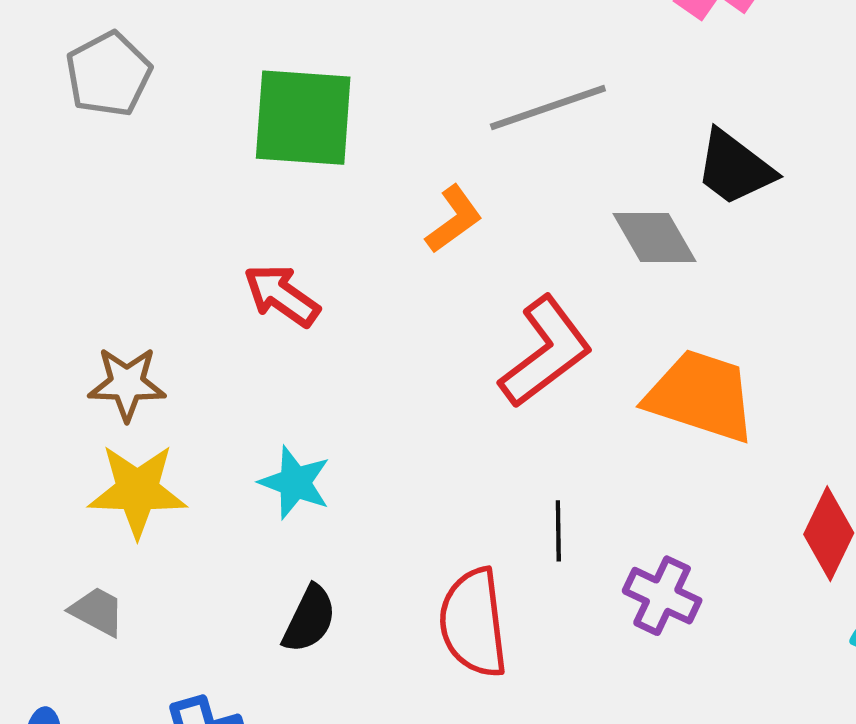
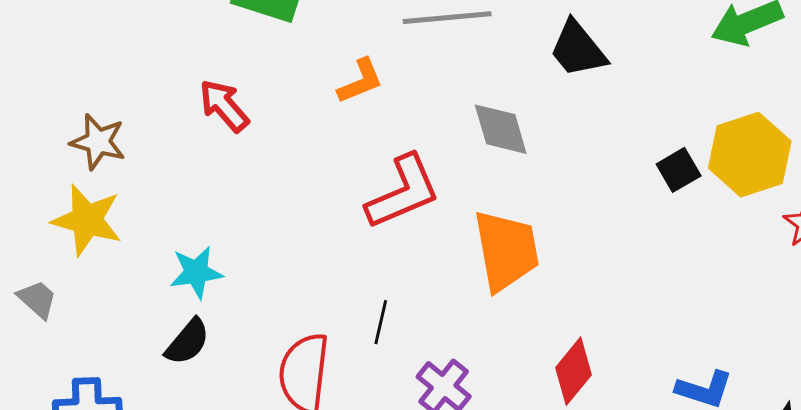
black trapezoid: (735, 168) -> (578, 49), moved
orange trapezoid: (701, 396) -> (506, 250), turned 48
cyan star: (295, 483) -> (196, 272), moved, turned 30

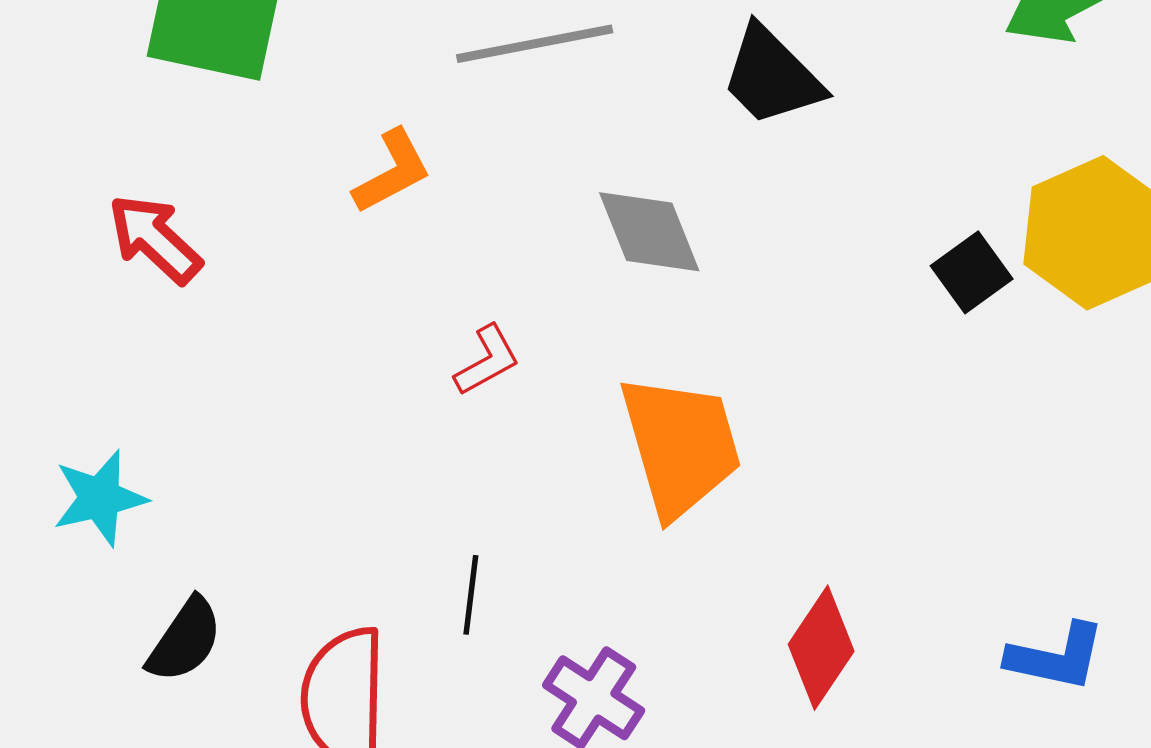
red L-shape: (403, 192) -> (487, 360), size x0.5
cyan star: (196, 272) -> (100, 498), moved
black semicircle: (187, 342) -> (185, 640), moved

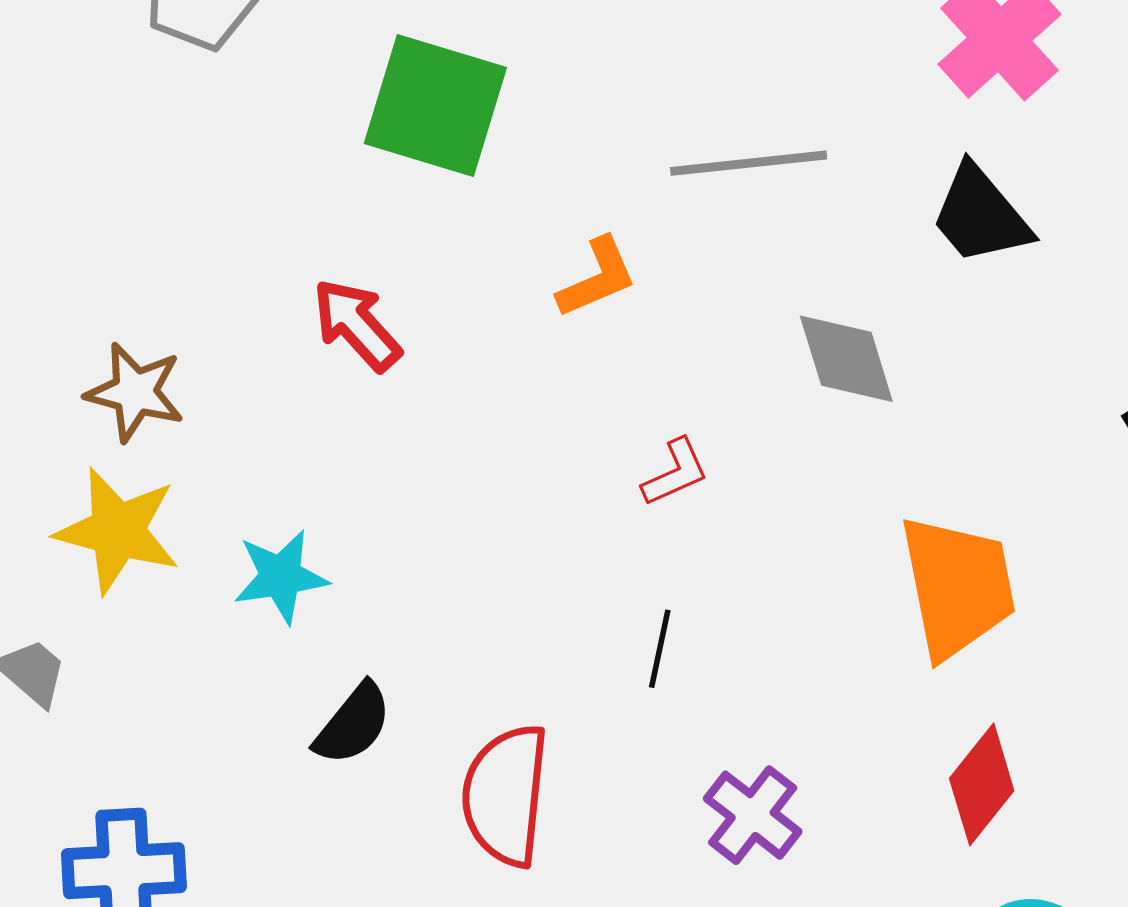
orange trapezoid: (680, 446) -> (957, 587), moved
black line: (471, 595) -> (660, 649), moved

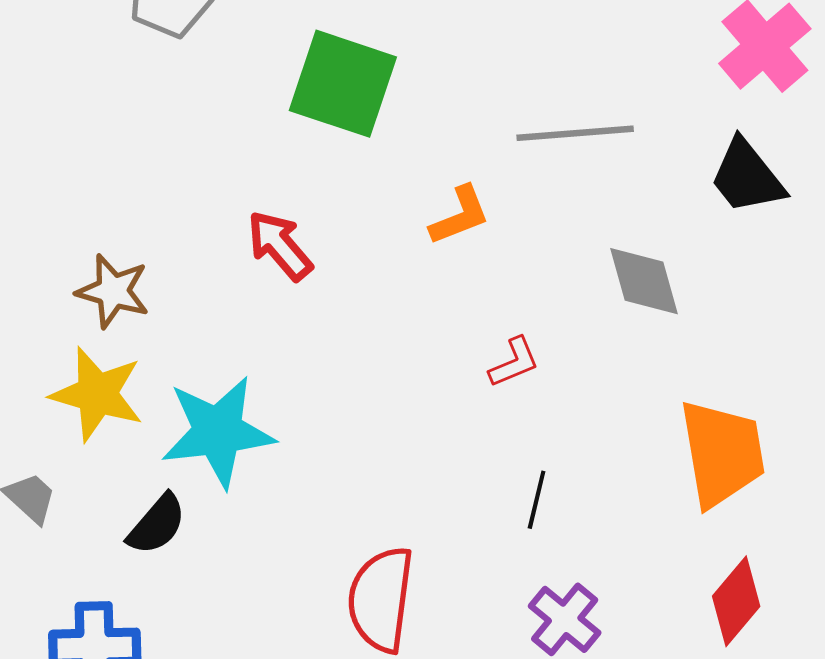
cyan star: (281, 577) -> (218, 432), size x1.6
black line: (660, 649) -> (537, 500), moved
black semicircle: (353, 724) -> (157, 524), moved

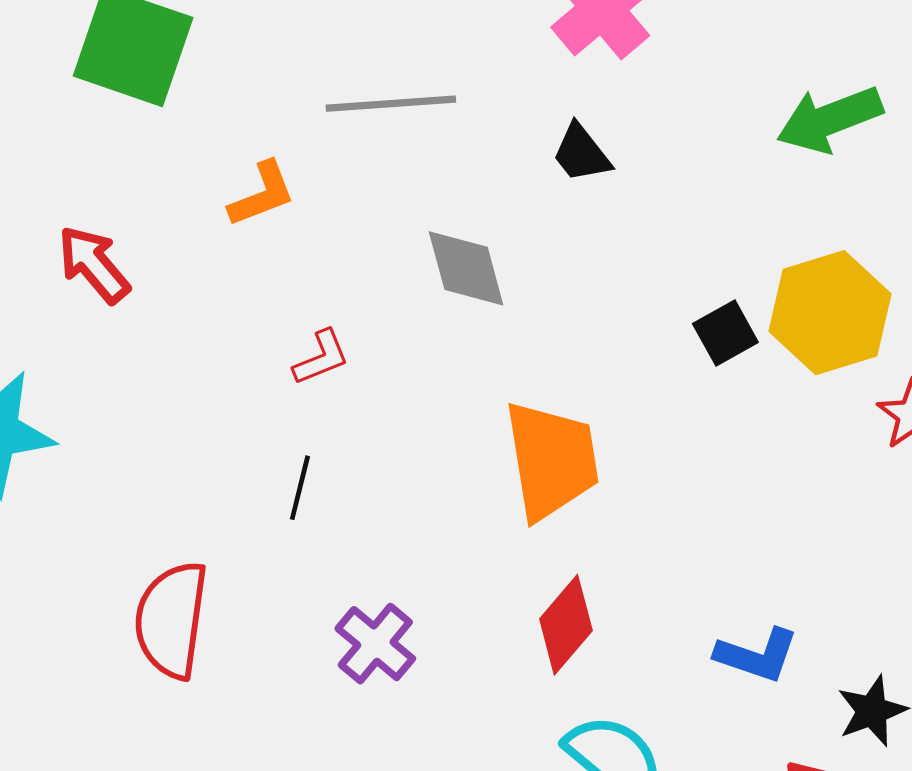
black trapezoid: (747, 177) -> (581, 153), size x0.7
red arrow: (280, 246) -> (94, 264), moved
black line: (537, 500) -> (300, 488), moved

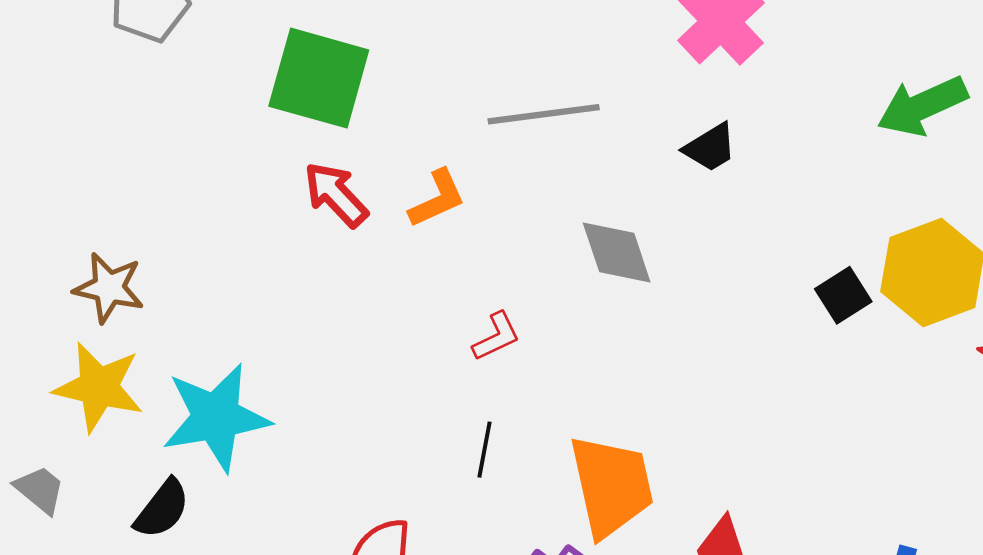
black trapezoid: (581, 153) -> (710, 148), turned -80
red arrow: (94, 264) -> (336, 195), moved
orange trapezoid: (552, 460) -> (611, 486), moved

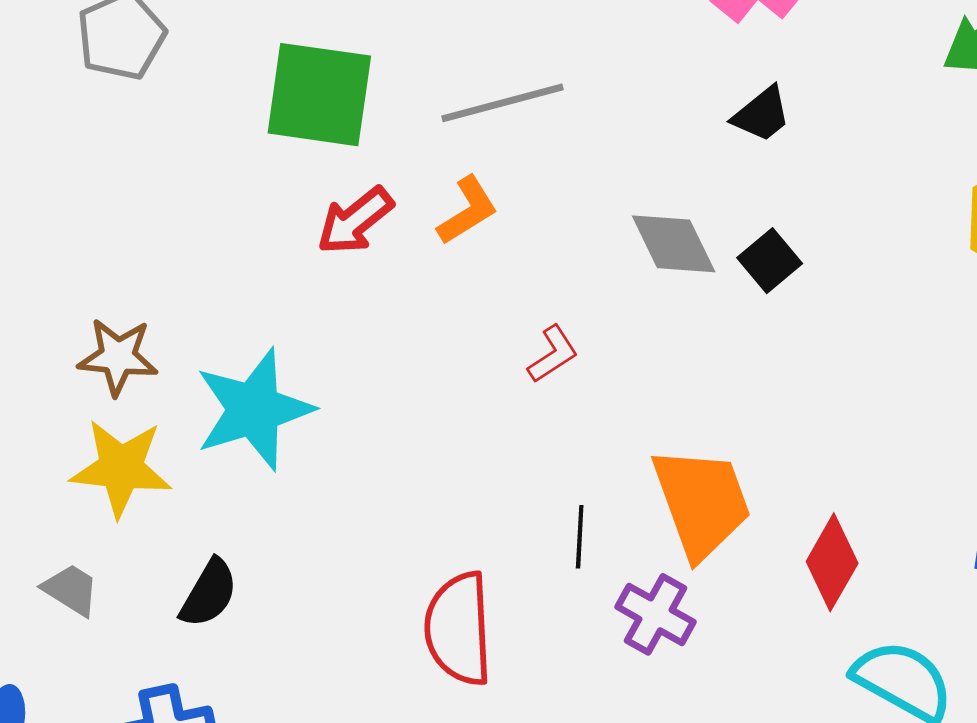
gray line: (544, 114) -> (502, 103), moved
red arrow: (336, 195) -> (355, 221), turned -78
black square: (843, 295) -> (770, 261), moved
cyan star: (216, 417) -> (254, 410), moved
black line: (484, 450) -> (580, 537), moved

